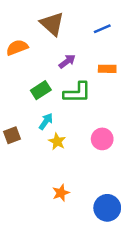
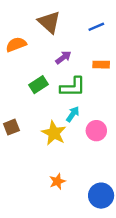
cyan arrow: (46, 121) -> (73, 114), moved
yellow star: (57, 141) -> (54, 133), size x1.5

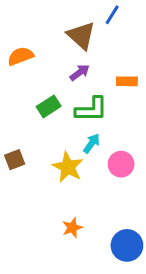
brown triangle: (49, 22) -> (81, 35), moved
blue line: (96, 27) -> (112, 15), moved, turned -35

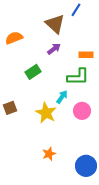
green L-shape: (91, 109) -> (78, 77), moved

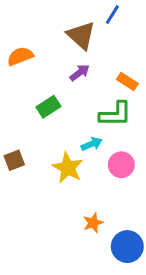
orange rectangle: (86, 55) -> (127, 82), turned 32
cyan arrow: (62, 97) -> (92, 144), turned 32
orange star: (49, 154) -> (93, 223), moved

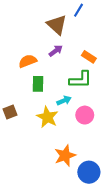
orange semicircle: (20, 56) -> (28, 61), moved
green rectangle: (48, 107) -> (38, 84), moved, turned -56
orange star: (93, 223) -> (65, 156), size x1.5

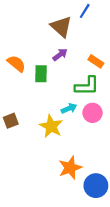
orange semicircle: (28, 61) -> (16, 64), moved, turned 60
green rectangle: (38, 84) -> (41, 74), moved
pink circle: (85, 115) -> (93, 113), moved

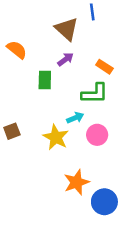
blue line: (85, 11) -> (92, 12), turned -40
orange semicircle: (16, 64) -> (17, 50), moved
pink circle: (93, 113) -> (97, 135), moved

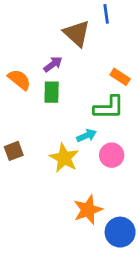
orange semicircle: (17, 50) -> (19, 80), moved
purple arrow: (65, 59) -> (53, 64), moved

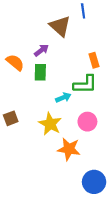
orange rectangle: (120, 77) -> (94, 60), turned 40
cyan arrow: (86, 136) -> (63, 97), moved
orange star: (88, 210) -> (69, 149), moved, turned 30

